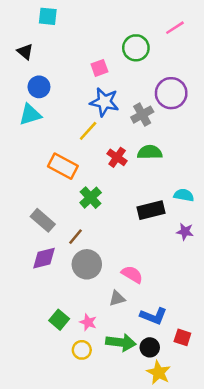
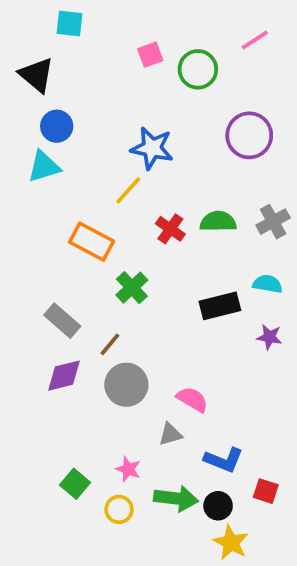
black triangle: (25, 52) -> (37, 75), size x1.5
pink square: (99, 68) -> (150, 55), moved
gray cross: (142, 115) -> (273, 222), moved
green square: (59, 320) -> (75, 484), moved

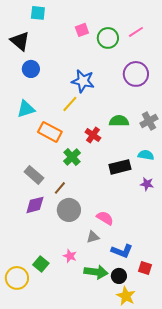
pink line: (255, 40) -> (136, 32), moved
cyan triangle: (44, 167) -> (26, 109), moved
red cross: (170, 229) -> (93, 135), moved
yellow circle: (119, 509) -> (17, 278), moved, size x1.5

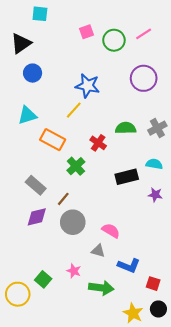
black triangle: (20, 41) -> (21, 43), turned 45
gray triangle: (93, 237) -> (98, 251), turned 32
black circle: (119, 276) -> (158, 309), moved

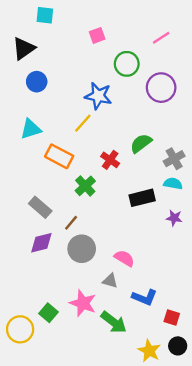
green circle: (114, 40) -> (127, 64), moved
green semicircle: (126, 128) -> (141, 143), turned -36
gray cross: (157, 128) -> (174, 159), moved
pink star: (74, 271) -> (83, 303), size x1.6
green arrow: (101, 288) -> (114, 322), turned 30

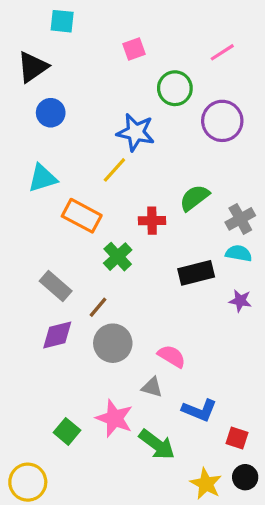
red cross: (110, 160) -> (152, 221), turned -36
yellow circle: (20, 329) -> (28, 482), moved

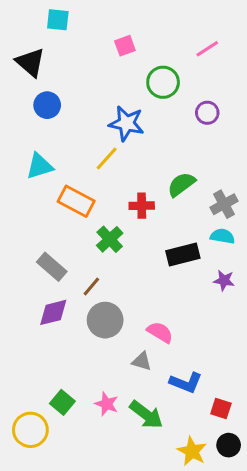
black triangle: (33, 67) -> (30, 62), turned -44
purple circle: (222, 121) -> (207, 113), size x0.6
pink star: (114, 418) -> (107, 404), moved, size x0.7
yellow circle: (28, 482) -> (30, 430), moved

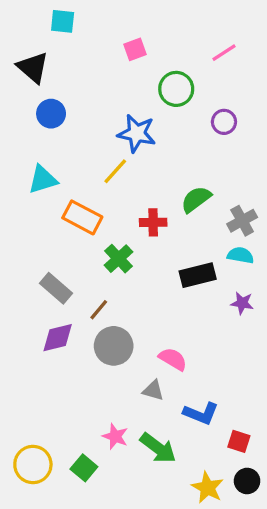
green square: (62, 402) -> (84, 468), moved

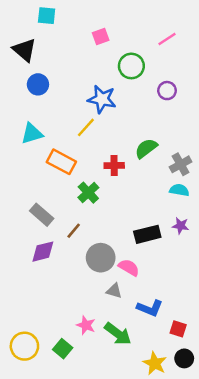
black rectangle: (198, 275) -> (147, 234), moved
gray circle: (114, 346) -> (101, 258), moved

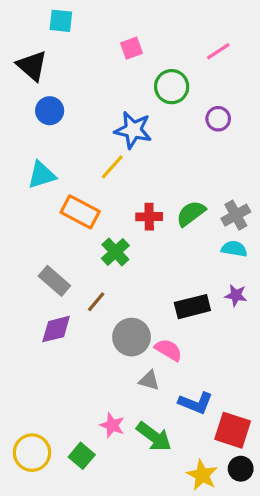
green semicircle: (146, 148) -> (191, 213), moved
red square: (178, 329) -> (233, 430), size x1.6

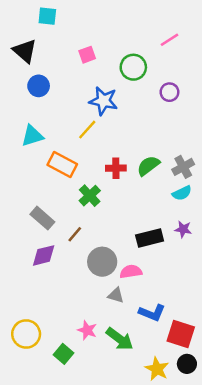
pink square: (131, 48) -> (87, 55), moved
cyan semicircle: (234, 249) -> (182, 193), turned 144
pink semicircle: (168, 350) -> (131, 272), turned -40
yellow circle: (32, 453) -> (26, 334), moved

